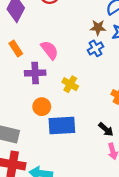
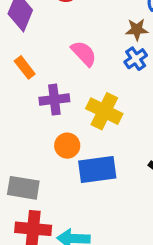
pink semicircle: (50, 50) -> (84, 53), moved
yellow cross: (70, 84) -> (104, 111), size x1.5

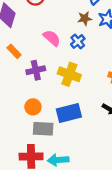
blue cross: (136, 59) -> (78, 41), moved
orange circle: (67, 146) -> (33, 107), moved
gray rectangle: (23, 188) -> (43, 129), moved

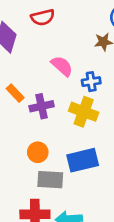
blue cross: (78, 41) -> (91, 82), moved, turned 32
orange rectangle: (14, 51) -> (15, 93), moved

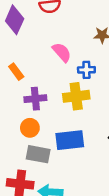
purple cross: (42, 106) -> (35, 99), moved
yellow cross: (84, 112) -> (76, 96), turned -35

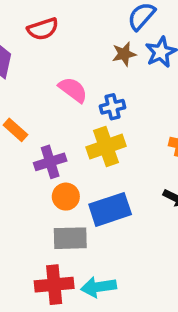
orange circle: (30, 128) -> (66, 197), moved

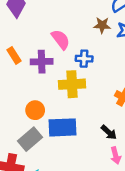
purple cross: (50, 162) -> (42, 62), moved
gray rectangle: (70, 238) -> (30, 139), turned -55

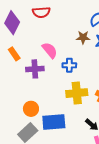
orange rectangle: (14, 55) -> (14, 54), moved
yellow cross: (72, 84) -> (77, 93), moved

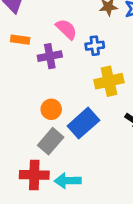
orange rectangle: (14, 54) -> (20, 40), turned -40
blue rectangle: (54, 122) -> (83, 123), turned -30

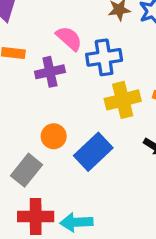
blue cross: (95, 46) -> (104, 57), size x1.5
gray rectangle: (51, 141) -> (27, 170), moved

